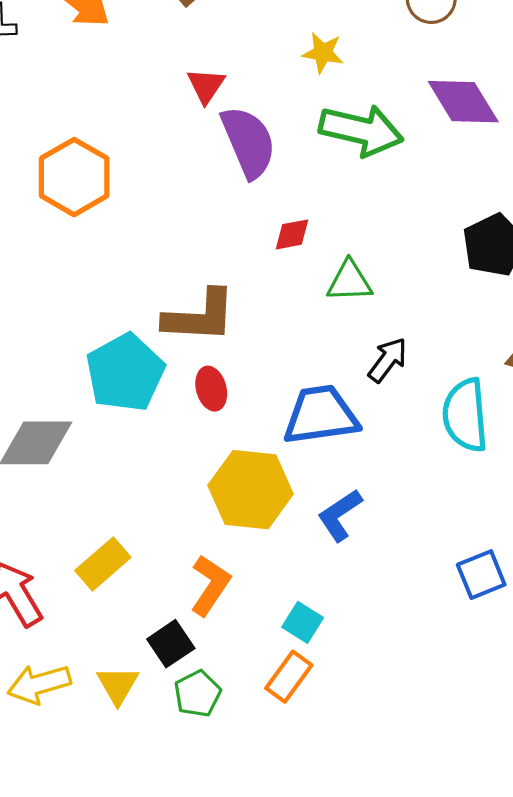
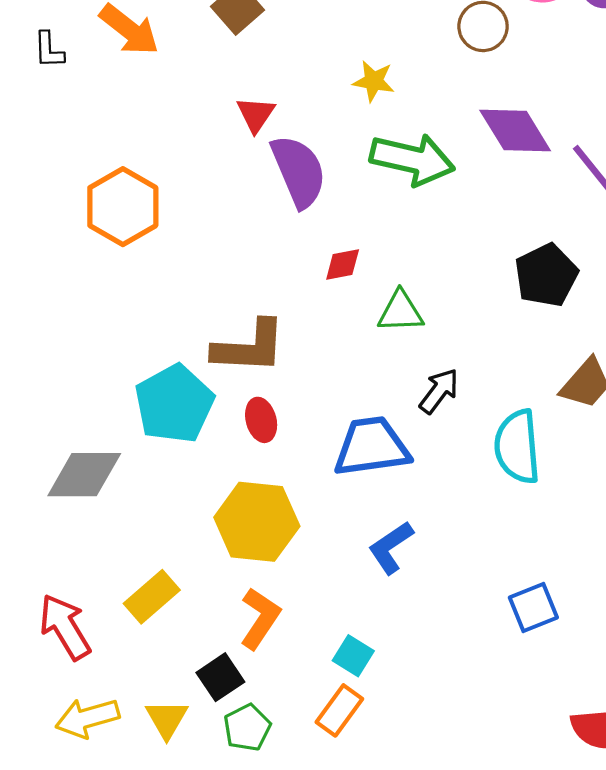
yellow hexagon: (251, 490) -> (257, 522), moved

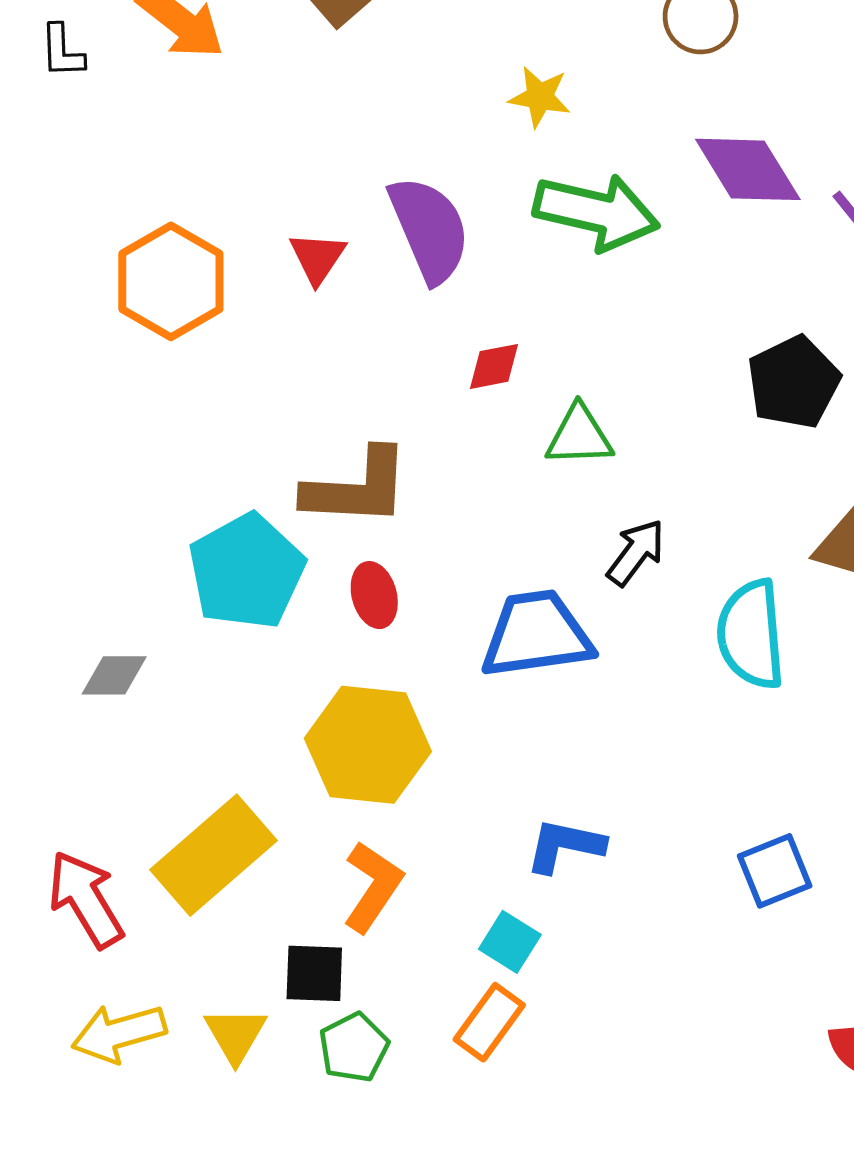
red triangle: (256, 114) -> (317, 258), moved
gray diamond: (84, 475) -> (114, 675), size x0.6
blue L-shape: (391, 547) -> (565, 846), moved, turned 46
yellow rectangle: (152, 597) -> (213, 855), size x1.5
black square: (220, 677) -> (314, 973), turned 36

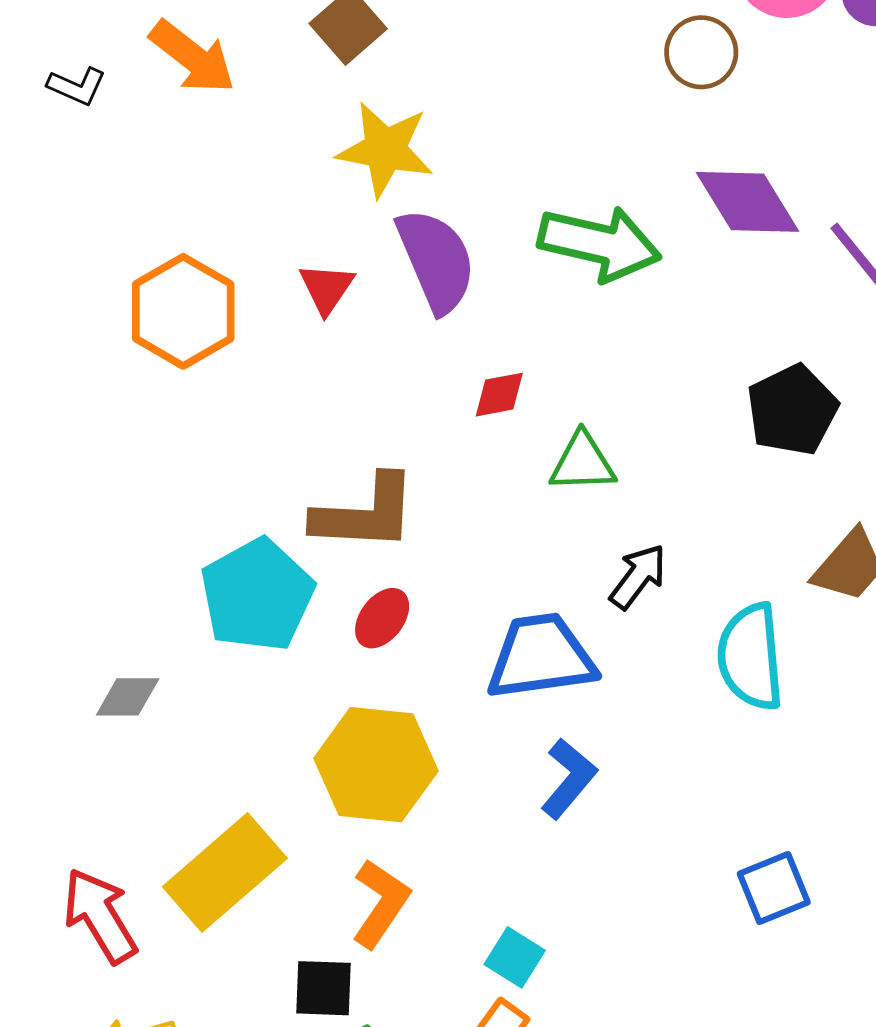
black L-shape: (62, 51) -> (77, 86), turned -64
yellow star: (540, 97) -> (385, 149), moved, size x1.6
red ellipse: (374, 595) -> (382, 618), turned 52
blue L-shape: (565, 846) -> (569, 779), moved, turned 118

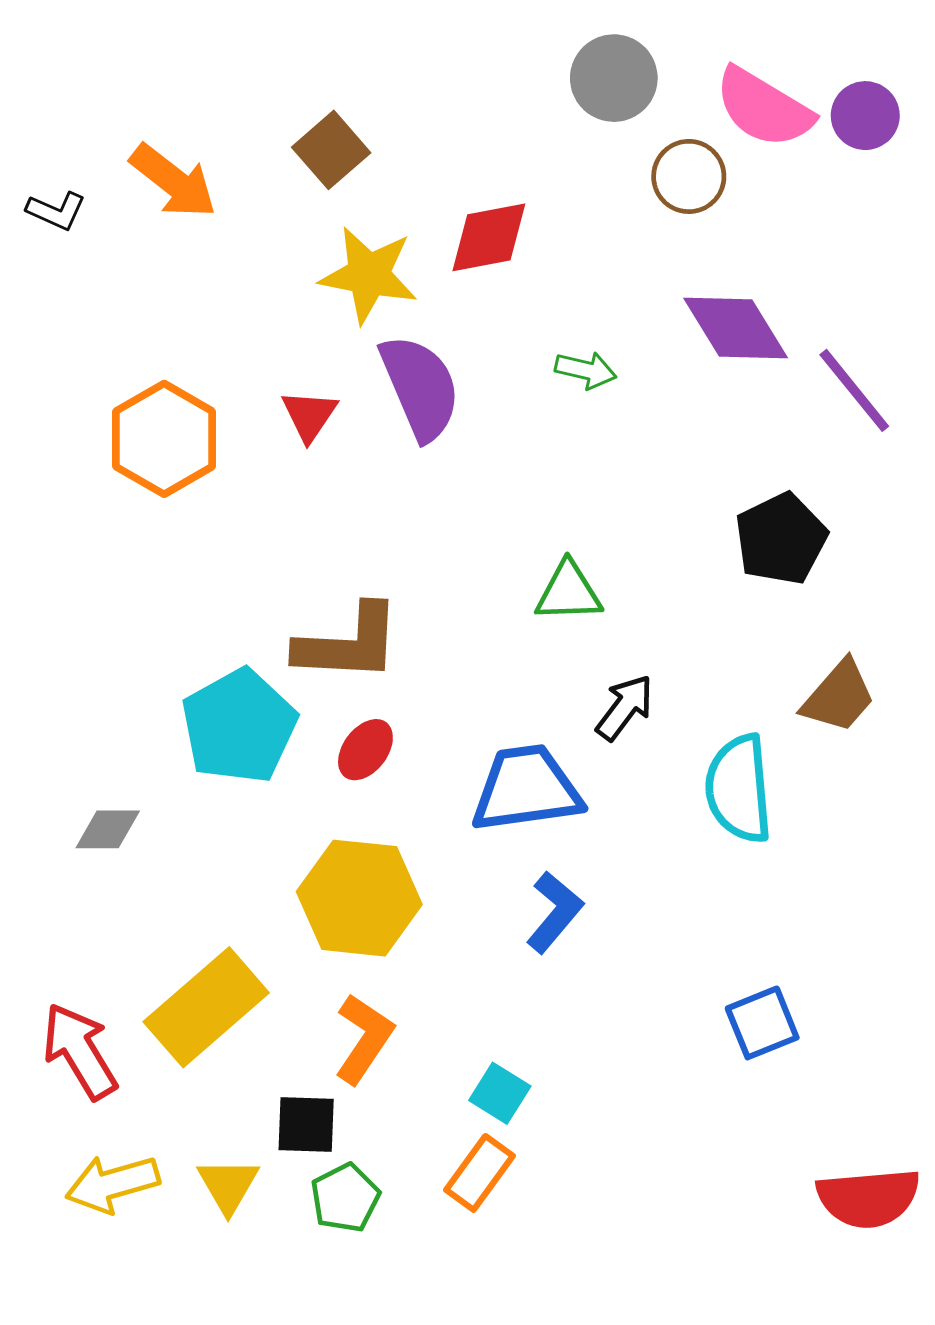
green arrow: (599, 243) -> (586, 370), size x0.5
red diamond: (499, 395) -> (489, 237), moved, size x1.5

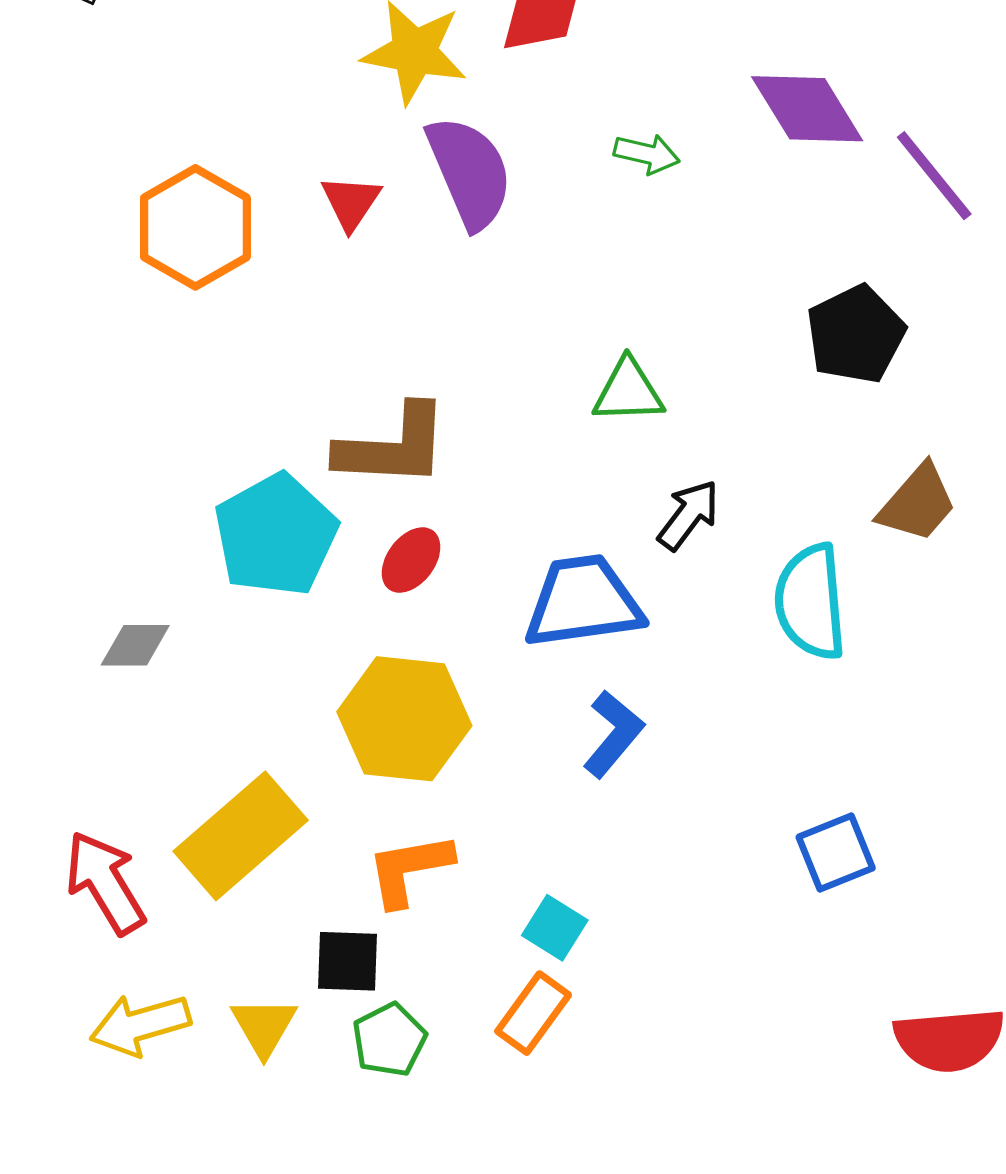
orange L-shape: (364, 1039) -> (409, 869), turned -134

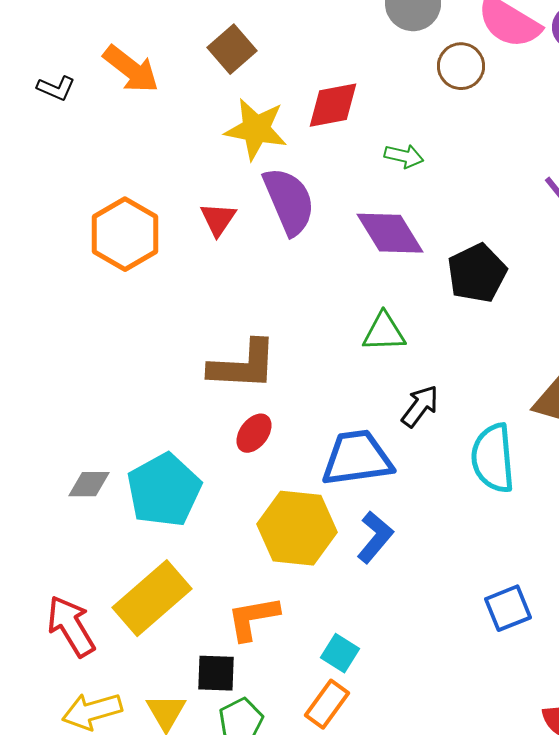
purple diamond: (807, 109) -> (390, 233), moved
green arrow: (647, 154) -> (404, 156), moved
black pentagon: (856, 334) -> (477, 273), moved
cyan pentagon: (276, 535) -> (164, 490), moved
yellow hexagon: (404, 719) -> (297, 528), moved

